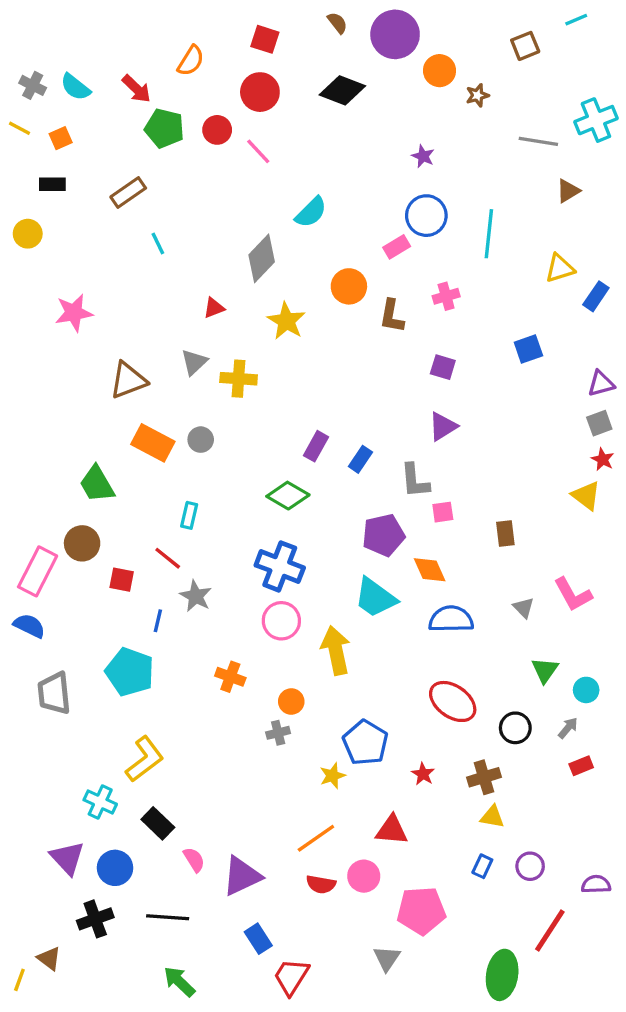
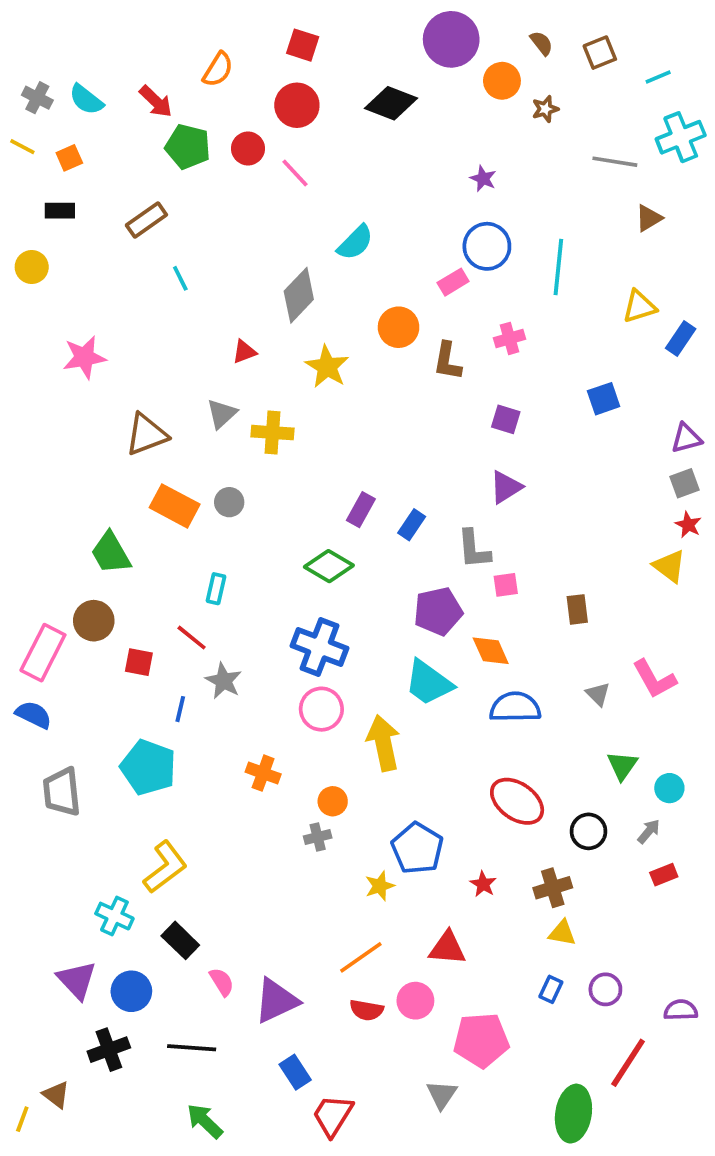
cyan line: (576, 20) -> (658, 77), moved
brown semicircle: (337, 23) -> (541, 43), moved

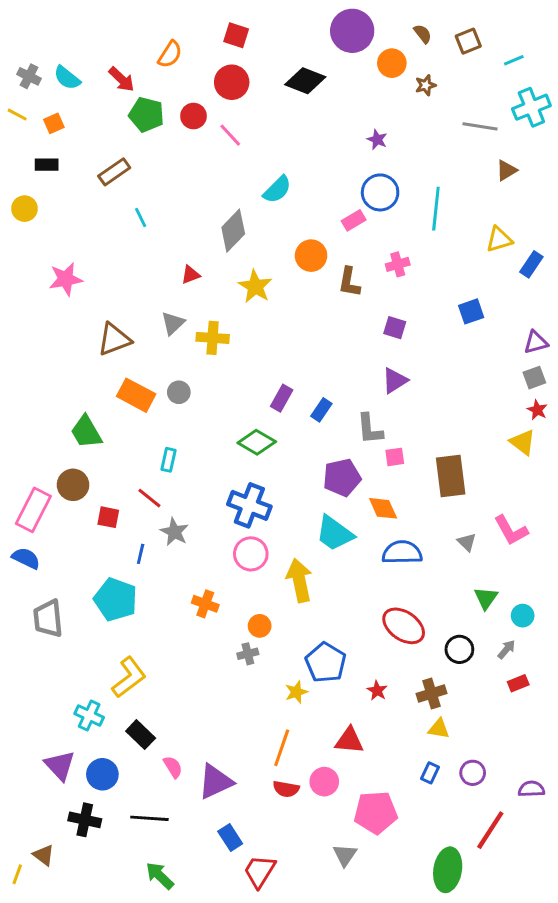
brown rectangle: (577, 609) -> (451, 476), size x1.8
orange line: (361, 957) -> (282, 748), turned -36
black cross: (109, 1050) -> (85, 820), turned 32

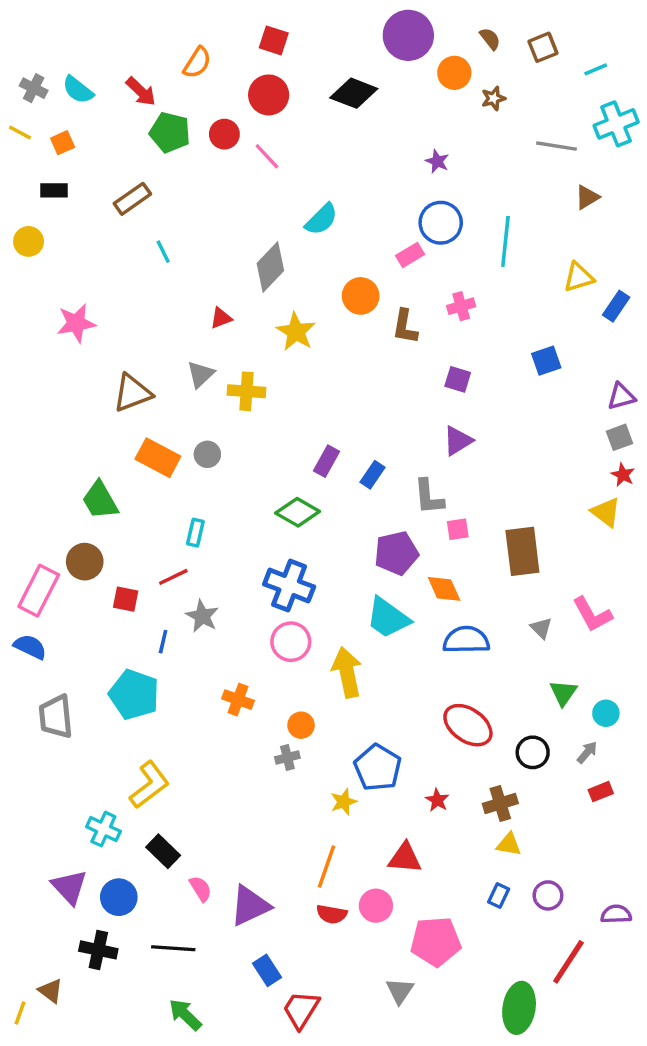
red line: (149, 498) -> (173, 577), turned -65

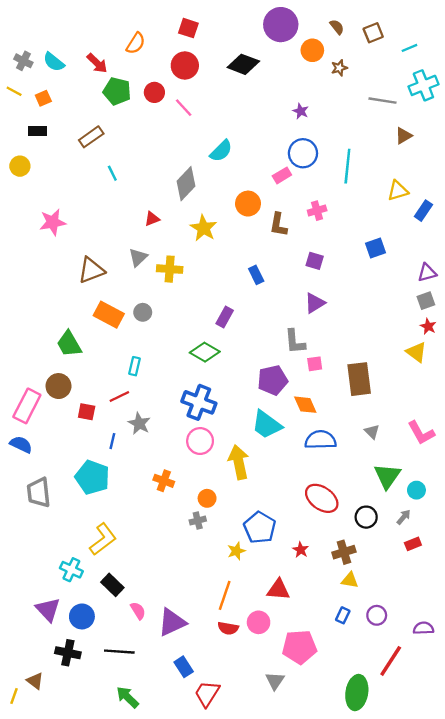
blue rectangle: (373, 475) -> (256, 275), moved, turned -60
pink L-shape: (592, 614) -> (421, 433), moved
green triangle: (563, 693) -> (387, 476), size x1.4

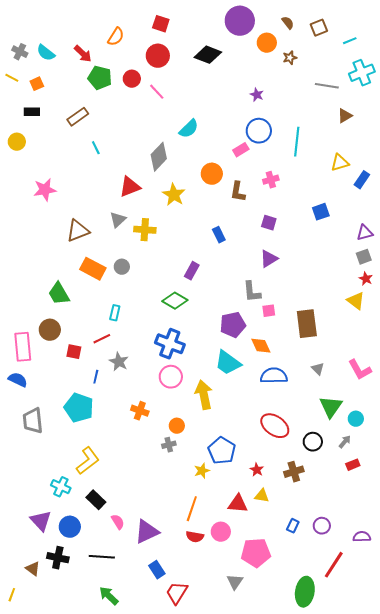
red triangle: (152, 219) -> (130, 187), size x1.6
pink rectangle: (27, 406) -> (23, 347), turned -32
yellow triangle: (350, 580) -> (262, 496), moved
brown triangle: (35, 681) -> (33, 569), moved

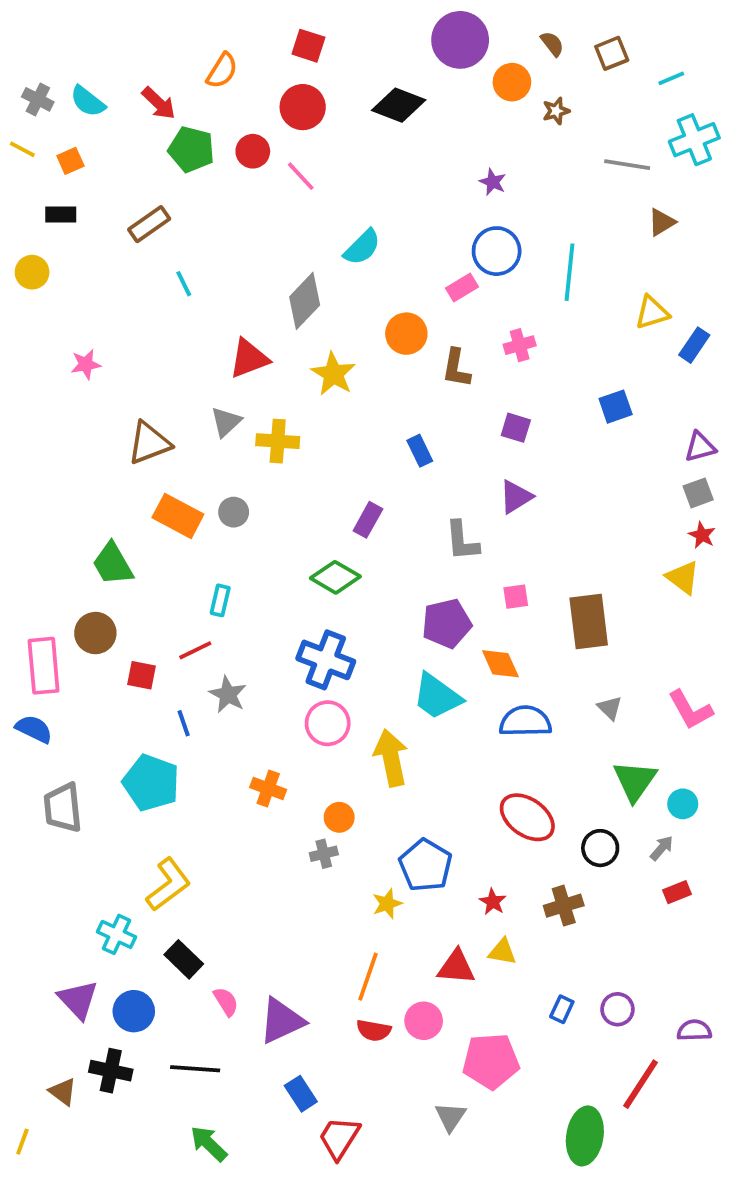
pink star: (45, 190) -> (86, 364), size x0.7
gray L-shape: (252, 292) -> (462, 541), moved
blue line: (96, 377) -> (184, 723), turned -32

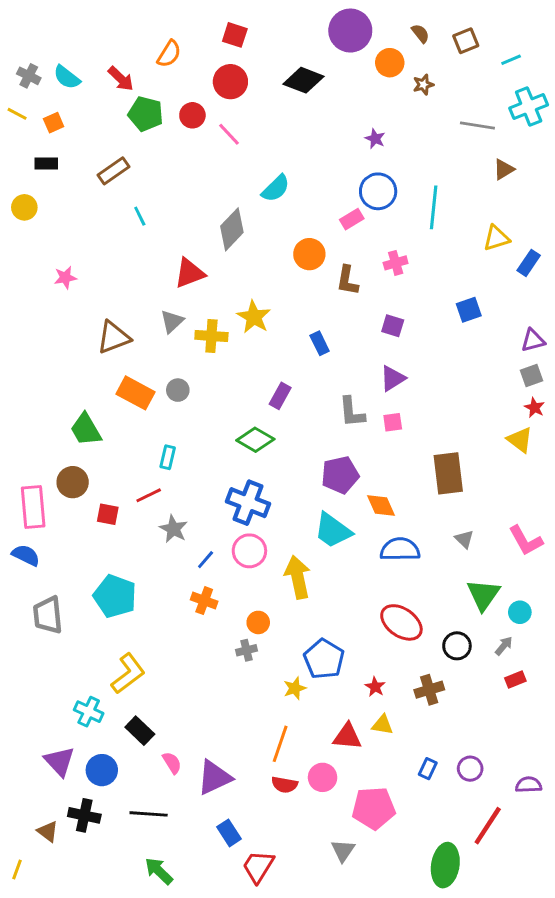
yellow star: (333, 374) -> (254, 317), moved
pink square: (516, 597) -> (393, 422), moved
blue line: (184, 723) -> (206, 560), moved, turned 60

